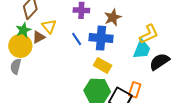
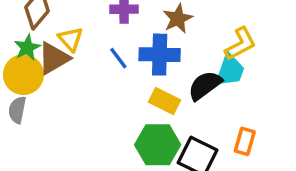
brown triangle: (39, 37) -> (54, 58), size x1.5
black semicircle: (159, 62) -> (205, 85), moved
orange rectangle: (135, 90) -> (245, 141), moved

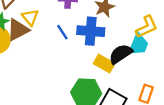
yellow rectangle: (164, 101) -> (104, 64), moved

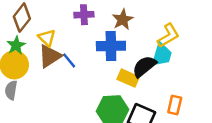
brown triangle: (18, 30) -> (50, 56), moved
blue line: (62, 32) -> (69, 60), moved

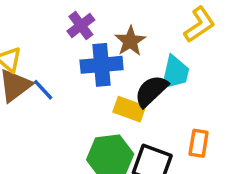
purple cross: (84, 15) -> (81, 25), moved, turned -30
brown star: (123, 20) -> (130, 41), moved
yellow L-shape: (168, 36) -> (199, 25), moved

